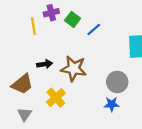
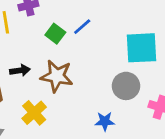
green square: (73, 19) -> (55, 34), moved
gray circle: (117, 82) -> (126, 86), moved

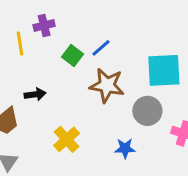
brown star: (57, 76) -> (107, 85), moved
yellow cross: (34, 113) -> (67, 139), moved

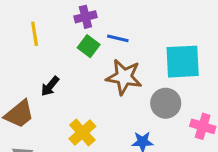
purple cross: (44, 25) -> (85, 17), moved
blue line: (101, 48) -> (118, 38), turned 54
black arrow: (35, 94) -> (50, 86), turned 138

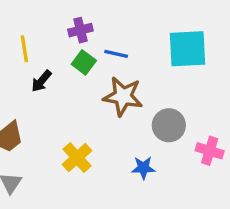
cyan square: (183, 62) -> (188, 49), moved
black arrow: (50, 86) -> (41, 81), moved

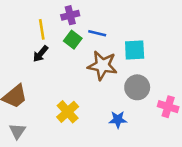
yellow line: (24, 49) -> (42, 29), moved
cyan square: (188, 49) -> (135, 50), moved, size x0.7

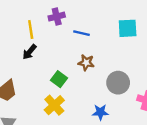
green square: (73, 40) -> (59, 79), moved
cyan square: (135, 50) -> (128, 28), moved
brown star: (102, 65) -> (86, 63), size x0.6

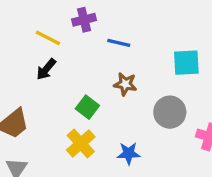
cyan square: (128, 28) -> (186, 63), moved
yellow line: (31, 30) -> (48, 38), turned -54
blue star: (100, 112) -> (129, 153), moved

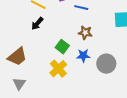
gray circle: (170, 112) -> (106, 64), moved
blue star: (129, 153) -> (83, 56), moved

